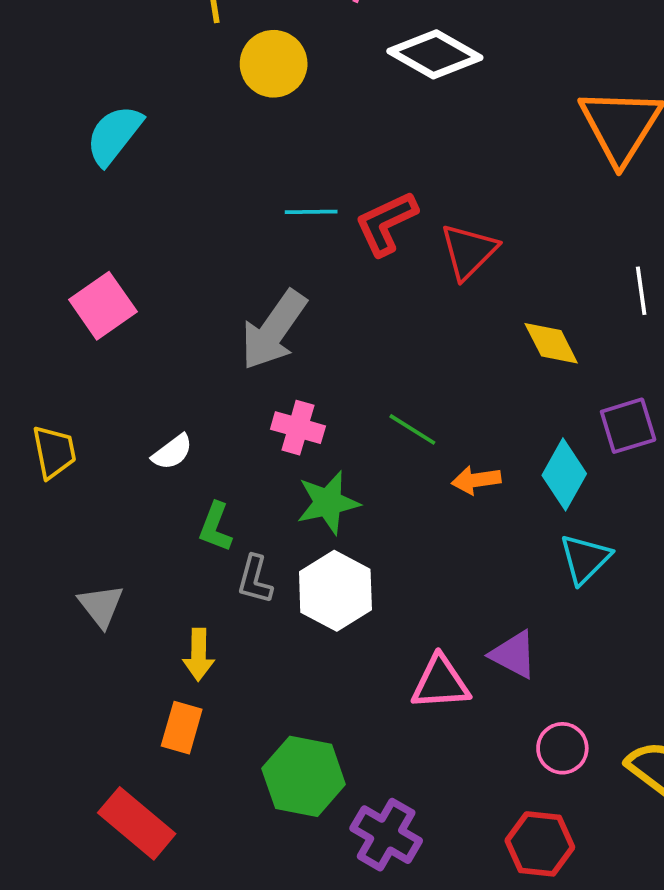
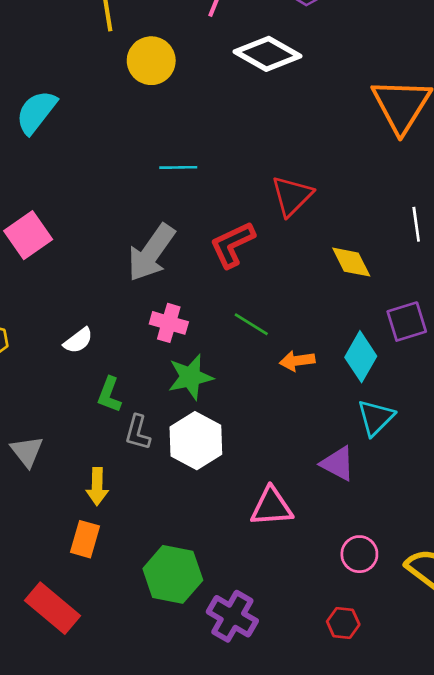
red L-shape: (386, 223) -> (232, 245), moved
purple triangle: (514, 655) -> (338, 464), moved
red hexagon: (540, 844) -> (343, 623), size x0.7

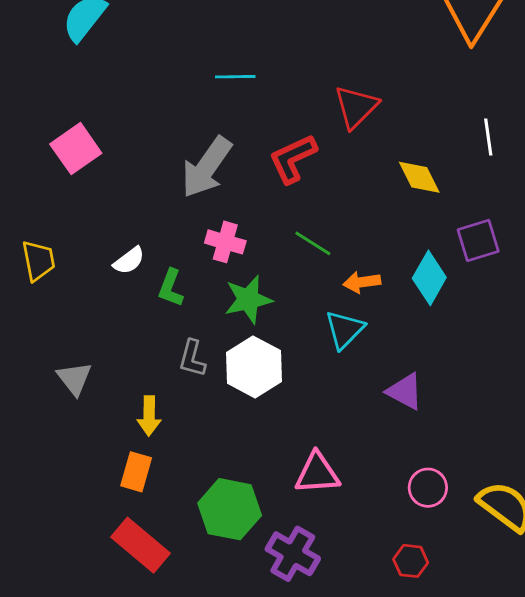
green L-shape: (109, 395) -> (171, 288), moved
cyan triangle: (376, 418) -> (345, 330), moved
pink triangle: (272, 507) -> (317, 473), moved
red rectangle: (53, 608) -> (140, 545), moved

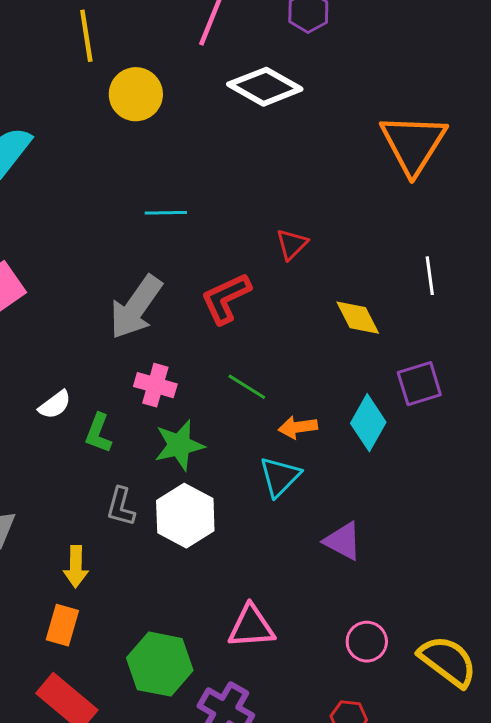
red triangle: (356, 107) -> (292, 244), size x0.7

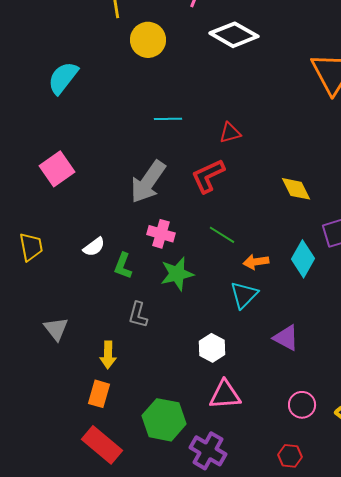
red triangle: (292, 244) -> (230, 133), moved, turned 30
white hexagon: (185, 516) -> (212, 348), moved, size x0.7

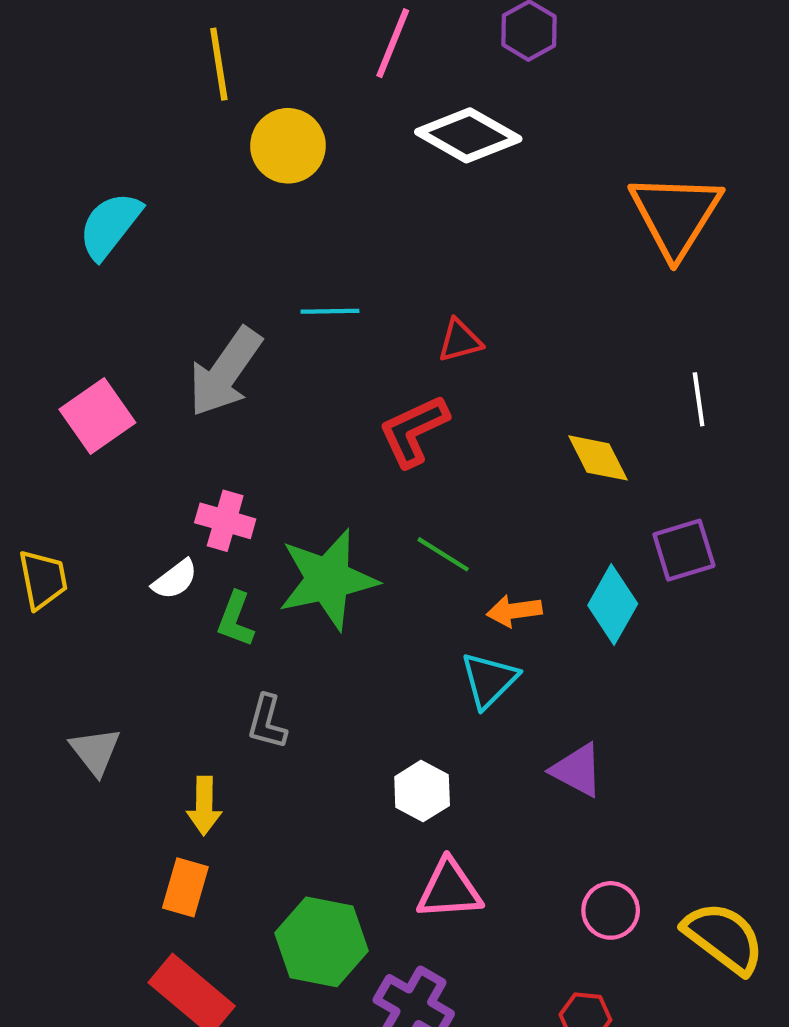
gray arrow: (148, 182) -> (225, 372), moved
pink cross: (161, 234) -> (225, 521), moved
green star: (177, 274) -> (328, 579), moved, size x1.4

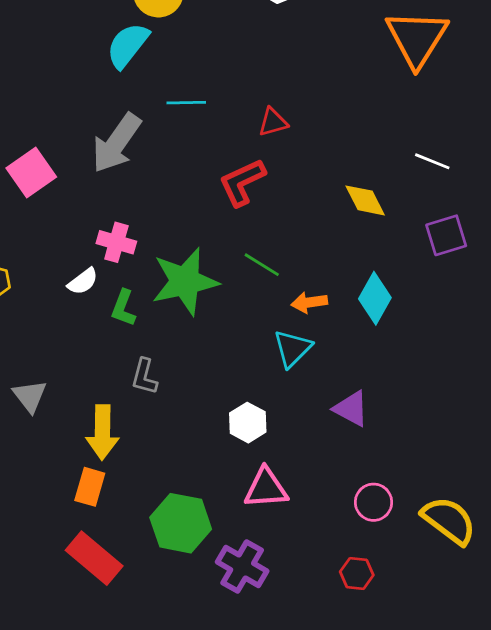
cyan semicircle: (110, 225) -> (128, 45), moved
white line: (699, 399) -> (432, 161), turned -60
purple square: (684, 550) -> (446, 235), moved
yellow arrow: (204, 806) -> (102, 432), size x1.4

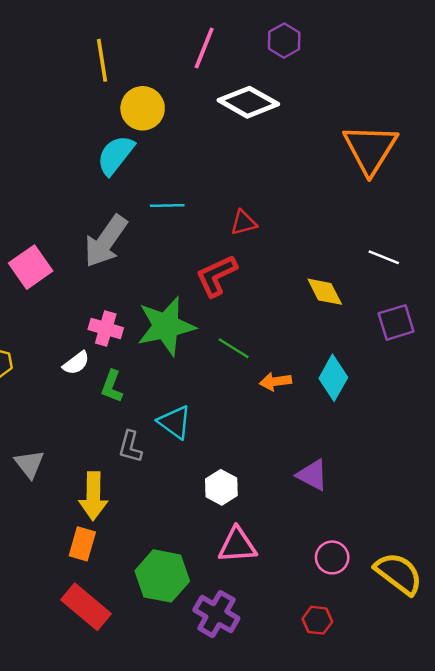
green star: (185, 281) -> (166, 326), moved
cyan triangle: (292, 349) -> (175, 422), moved, turned -39

